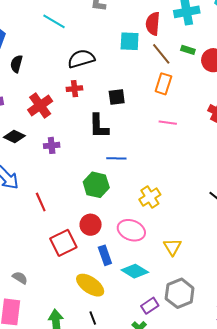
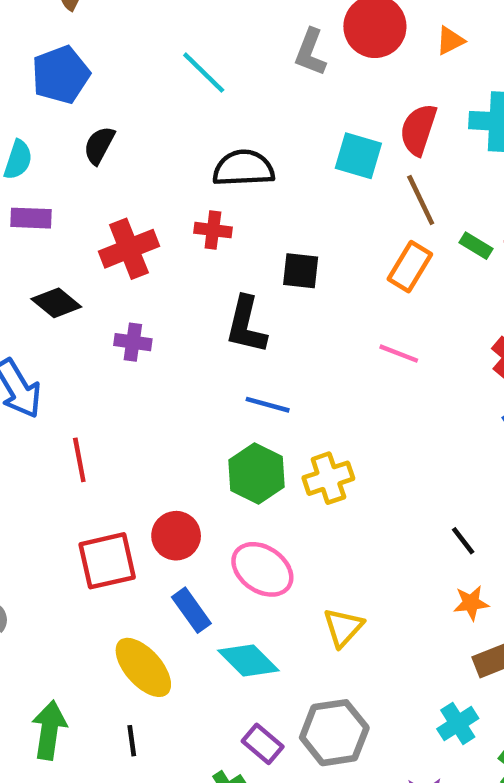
green rectangle: (188, 50) -> (476, 246), moved
green hexagon: (96, 185) -> (257, 473), moved
yellow cross: (150, 197) -> (328, 478), moved
blue rectangle: (105, 255) -> (191, 610), turned -30
purple rectangle: (150, 306) -> (263, 744), turned 60

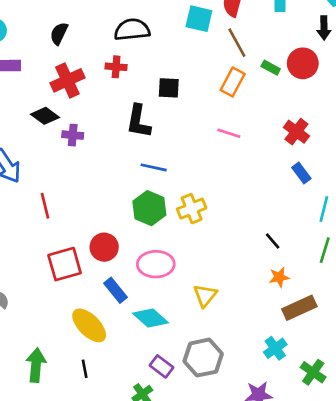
black semicircle: (99, 145) -> (59, 34), moved
black diamond: (56, 303) -> (45, 116), moved
pink ellipse: (262, 569) -> (156, 264), turned -32

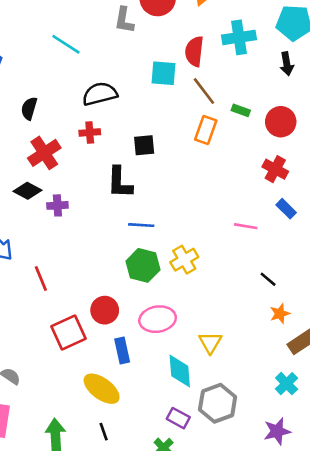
red circle: (303, 63) -> (281, 122), moved
pink line: (229, 133) -> (246, 226), moved
blue rectangle: (116, 290) -> (122, 351), turned 35
cyan diamond: (151, 318) -> (180, 371), moved, turned 52

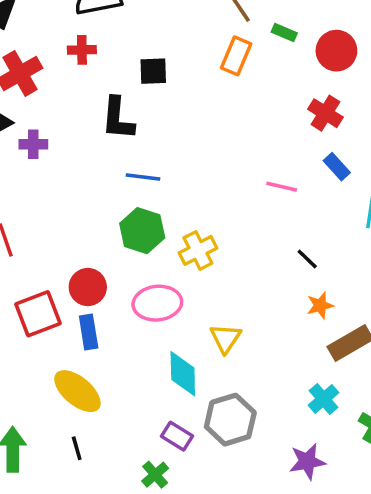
yellow cross: (184, 260) -> (198, 250), moved
blue rectangle: (122, 351) -> (89, 332), moved

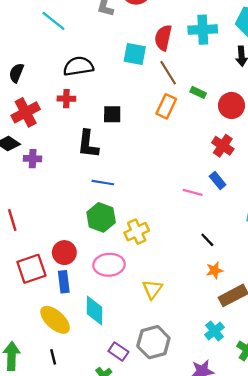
blue rectangle: (337, 167) -> (218, 180), moved
cyan diamond: (183, 374) -> (95, 311), moved

